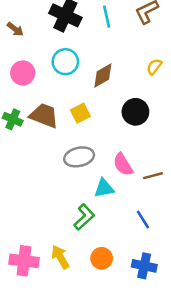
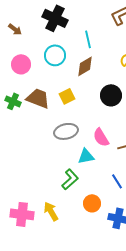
cyan line: (107, 17) -> (88, 39), moved
orange circle: (102, 258) -> (92, 203), moved

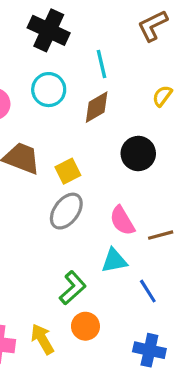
yellow square: (67, 96) -> (68, 171), moved
gray ellipse: (66, 131) -> (66, 211), turned -40
cyan triangle: (86, 156) -> (114, 261), moved
orange circle: (92, 203) -> (85, 326), moved

